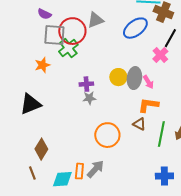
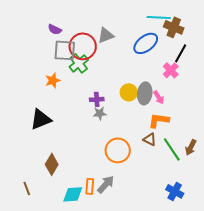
green line: (161, 134) -> (172, 149), turned -45
brown line: (32, 173) -> (27, 188), moved
blue cross: (164, 176) -> (175, 191), turned 30

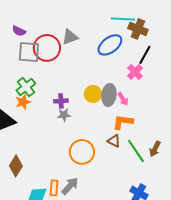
green cross: (79, 63) -> (26, 87), moved
orange star: (53, 80) -> (23, 102), moved

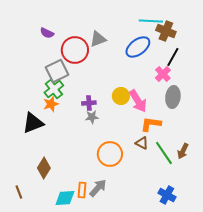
gray square: (29, 52) -> (57, 71), moved, turned -30
gray ellipse: (109, 95) -> (173, 97), moved
pink arrow: (123, 99) -> (138, 101), moved, size x1.6

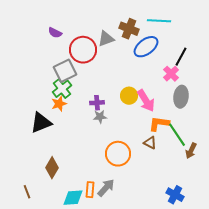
brown cross: (166, 31) -> (129, 29), moved
green line: (164, 153) -> (177, 135), moved

